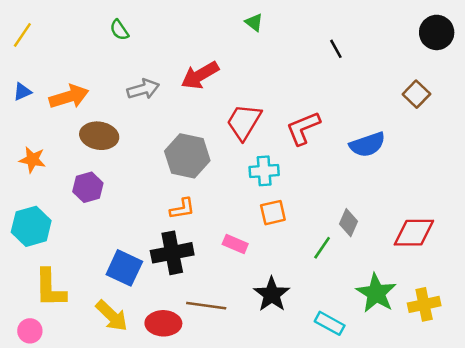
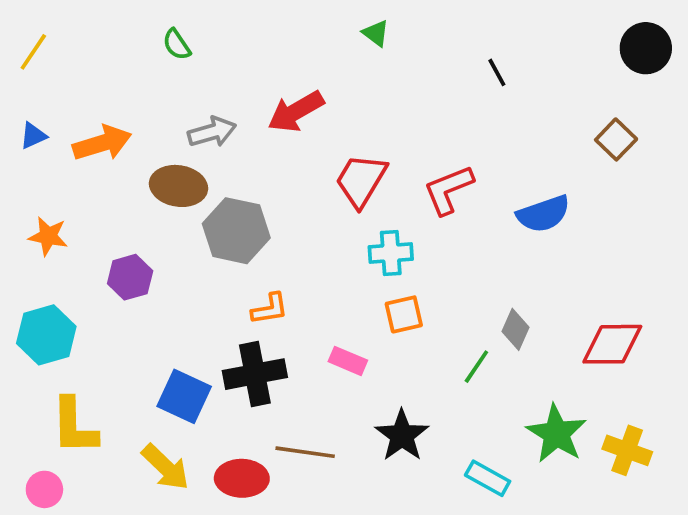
brown ellipse: (99, 136) -> (178, 186), moved
gray hexagon: (187, 156) -> (236, 231), moved
yellow cross: (424, 304) -> (627, 450), turned 32

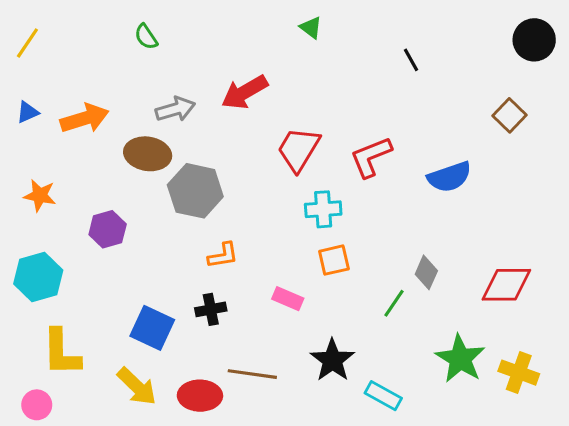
black cross: (255, 374) -> (211, 309), size x0.6
cyan rectangle: (488, 478) -> (383, 396), moved

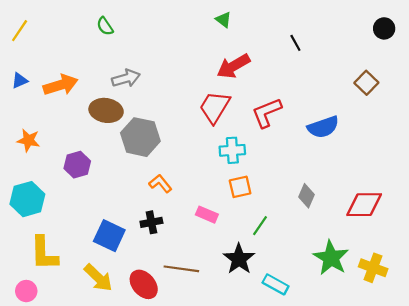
black circle: (534, 40) -> (384, 28), size x0.7
red arrow: (245, 92) -> (233, 66), moved
orange L-shape: (223, 255) -> (160, 184), turned -120
green line: (394, 303) -> (260, 226), moved
red ellipse: (200, 396) -> (144, 284), turned 48

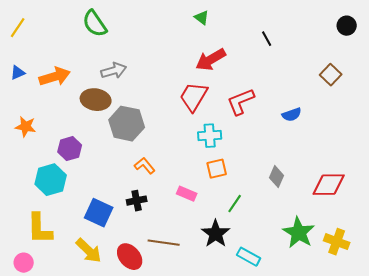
green semicircle: (105, 26) -> (95, 24), size x1.6
blue semicircle: (323, 127) -> (292, 115), size x0.7
cyan hexagon: (27, 199) -> (51, 180), moved

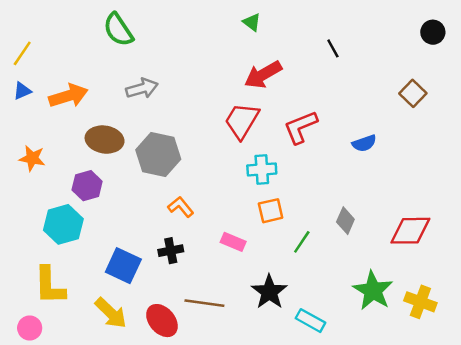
yellow line: (18, 28) -> (22, 53), moved
brown ellipse: (96, 100) -> (105, 140), moved
green line: (235, 204) -> (302, 242), moved

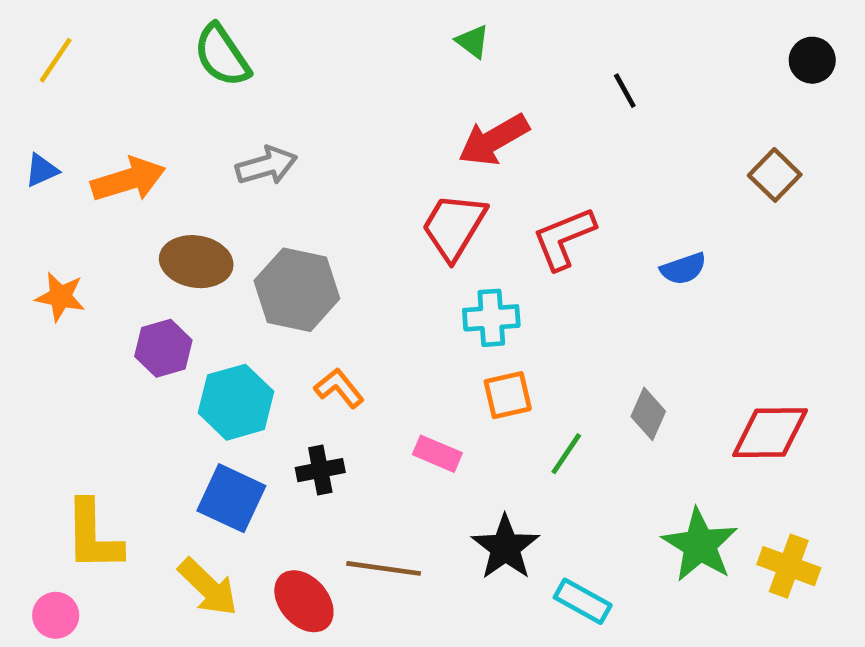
yellow line: (22, 53) -> (56, 60), moved
cyan hexagon: (63, 224) -> (236, 402), moved

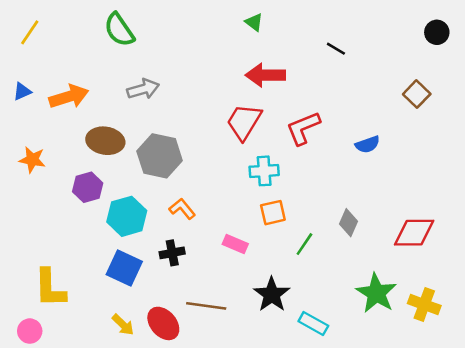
black line: (625, 91) -> (336, 49), turned -30
red arrow: (494, 140) -> (265, 75), turned 30
yellow arrow: (208, 587) -> (123, 325), moved, size x0.7

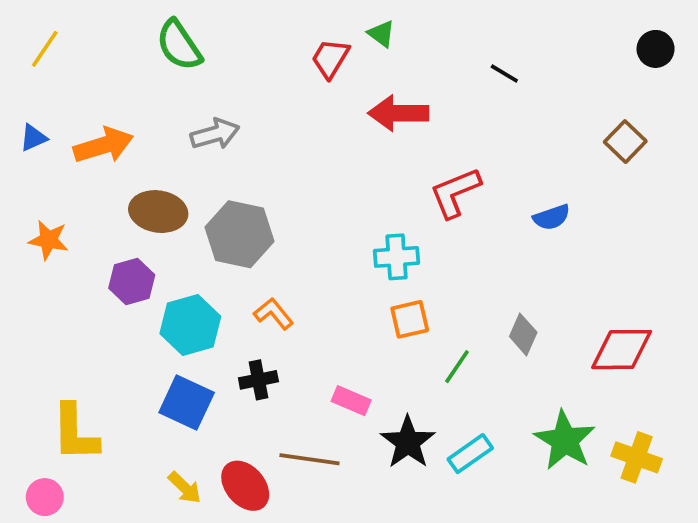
red trapezoid: (244, 122) -> (330, 58), moved, size x0.7
pink rectangle: (235, 244) -> (351, 401), moved
cyan rectangle: (313, 323) -> (470, 454), moved, turned -64

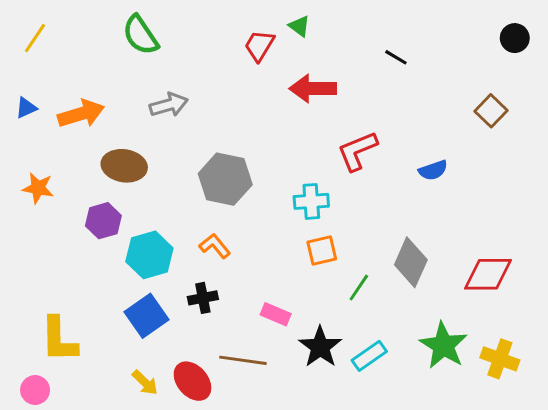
gray hexagon: (240, 234) -> (225, 179), moved
gray diamond: (523, 334) -> (411, 262), size x1.5
blue square: (187, 403) -> (146, 316), turned 30

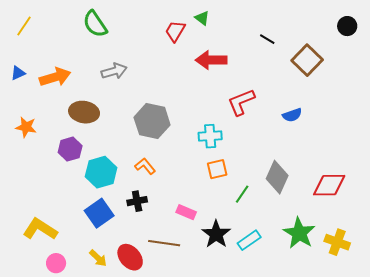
brown square: (491, 111) -> (307, 60), moved, size x1.4
yellow L-shape: (59, 340) -> (40, 229), turned 124
pink circle: (35, 390) -> (56, 263), moved

